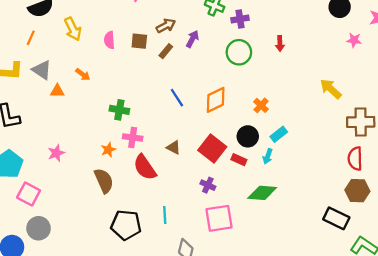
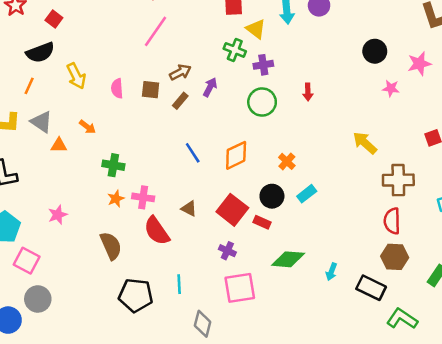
green cross: (119, 110) -> (113, 165), moved
orange star: (108, 150) -> (116, 199), moved
cyan arrow: (268, 156) -> (331, 272), moved

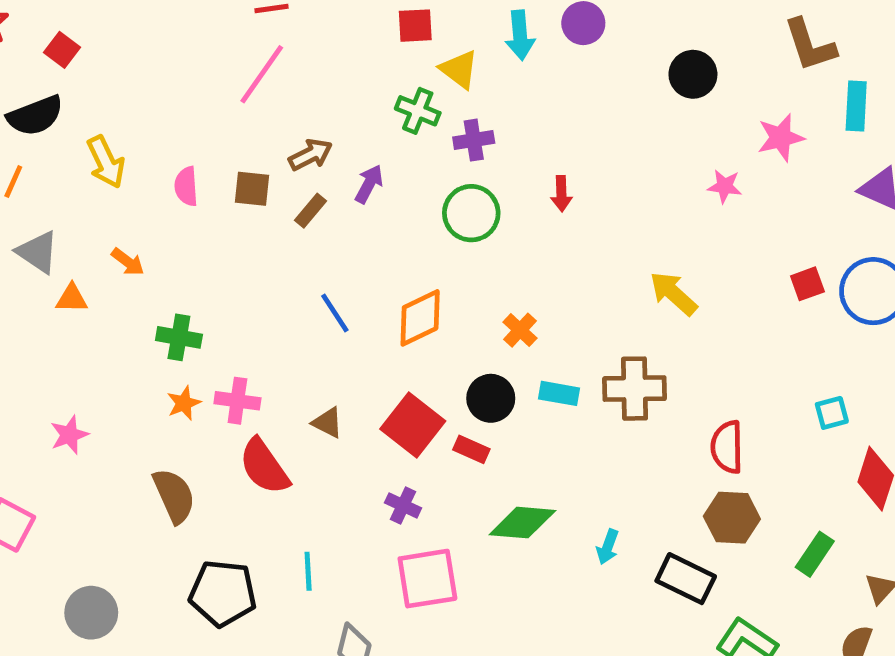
black circle: (375, 51) -> (693, 74), moved
brown cross: (398, 180) -> (634, 389), moved
cyan rectangle: (307, 194) -> (559, 393), turned 48
gray circle: (38, 299) -> (91, 613), moved

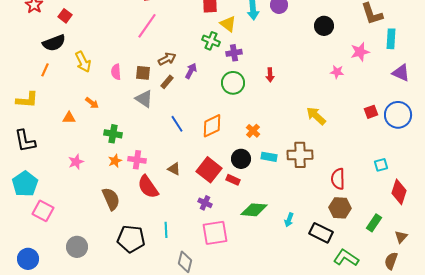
gray triangle: (38, 252) -> (144, 99), moved
pink star: (69, 435) -> (76, 162), moved

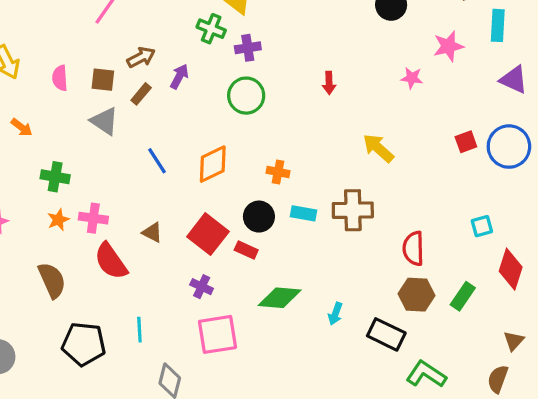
red arrow: (270, 75) -> (329, 83), moved
orange cross: (253, 131) -> (278, 172), turned -32
green rectangle: (374, 223) -> (463, 296), moved

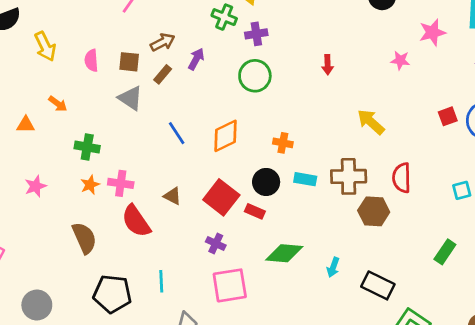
red semicircle: (413, 248) -> (402, 178), moved
brown hexagon: (417, 295) -> (374, 211), moved

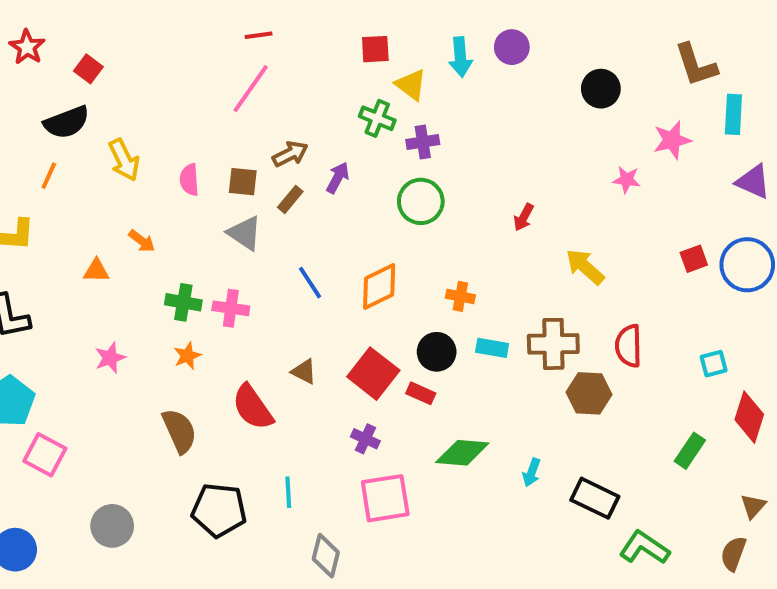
red arrow: (328, 65) -> (524, 217), moved, turned 30
pink cross: (121, 183) -> (231, 308), moved

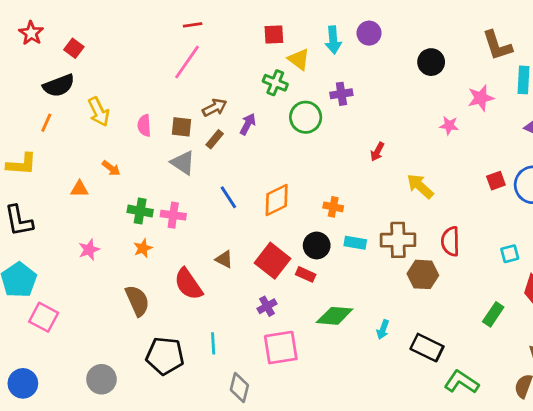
purple cross: (423, 142) -> (341, 94), moved
green circle: (421, 201) -> (306, 117), moved
purple cross: (365, 439) -> (267, 306), turned 36
gray circle: (112, 526) -> (101, 379), moved

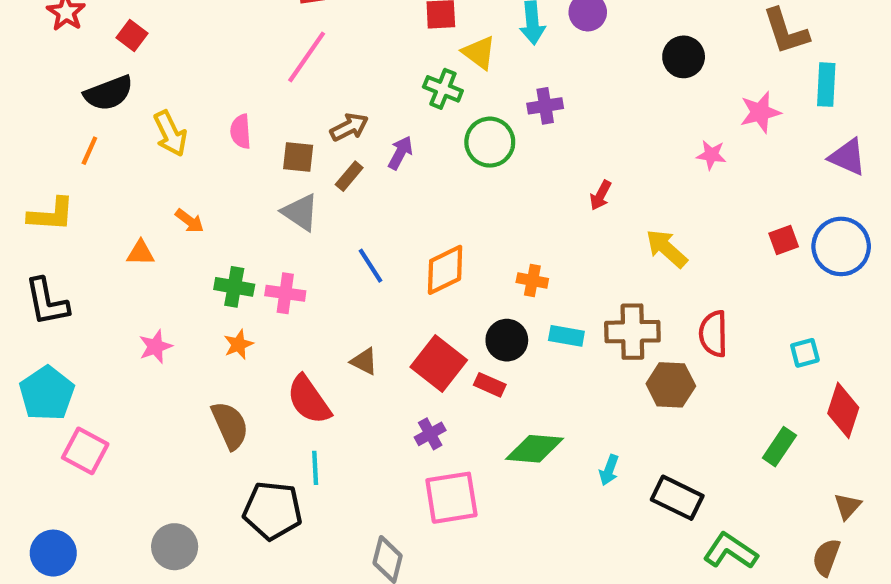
pink semicircle: (144, 125) -> (241, 131), moved
cyan line: (213, 343) -> (315, 468), moved

